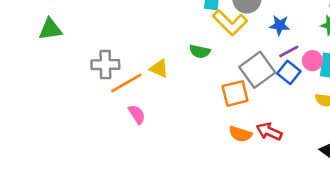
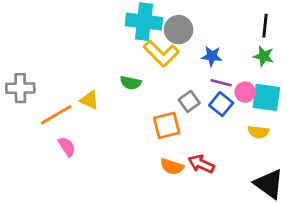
purple line: (289, 51) -> (221, 83), turned 42
gray cross: (105, 65) -> (20, 88), moved
gray square: (257, 70) -> (189, 101), size x0.6

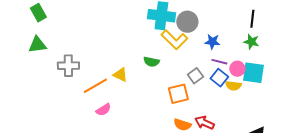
yellow semicircle: (258, 132) -> (233, 86), moved
pink semicircle: (67, 147) -> (103, 110), turned 91

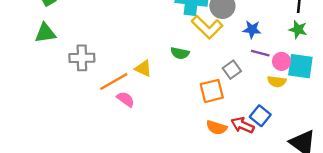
blue square: (219, 78) -> (260, 116), moved
pink semicircle: (103, 110) -> (126, 99), moved, turned -112

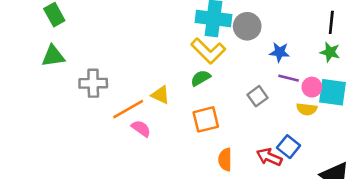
yellow L-shape: (207, 27) -> (208, 51), moved
green semicircle: (180, 53) -> (201, 78), turned 138
orange square: (212, 91) -> (206, 119), moved
orange semicircle: (217, 128) -> (225, 160), moved, turned 72

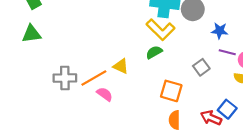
gray cross: (93, 83) -> (65, 78), moved
orange square: (206, 119) -> (171, 91), moved, turned 30

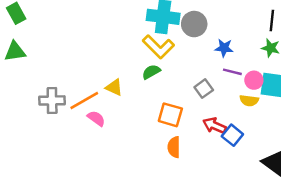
red arrow: (211, 118) -> (214, 126), moved

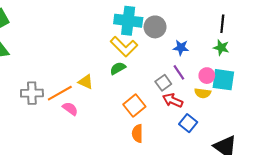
purple line: (232, 72) -> (179, 72), moved, turned 42
orange square: (170, 115) -> (134, 106), turned 35
red arrow: (214, 126) -> (173, 100), moved

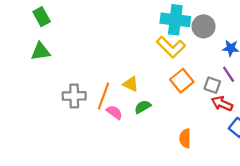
green semicircle: (118, 68) -> (143, 107), moved
gray square: (163, 83) -> (212, 85), turned -35
orange line: (60, 93) -> (104, 96), turned -40
orange square: (134, 106) -> (182, 81), moved

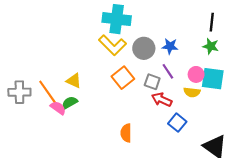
gray circle: (204, 26) -> (144, 48), moved
orange line: (104, 96) -> (48, 92), turned -55
green semicircle: (143, 107) -> (70, 103), moved

